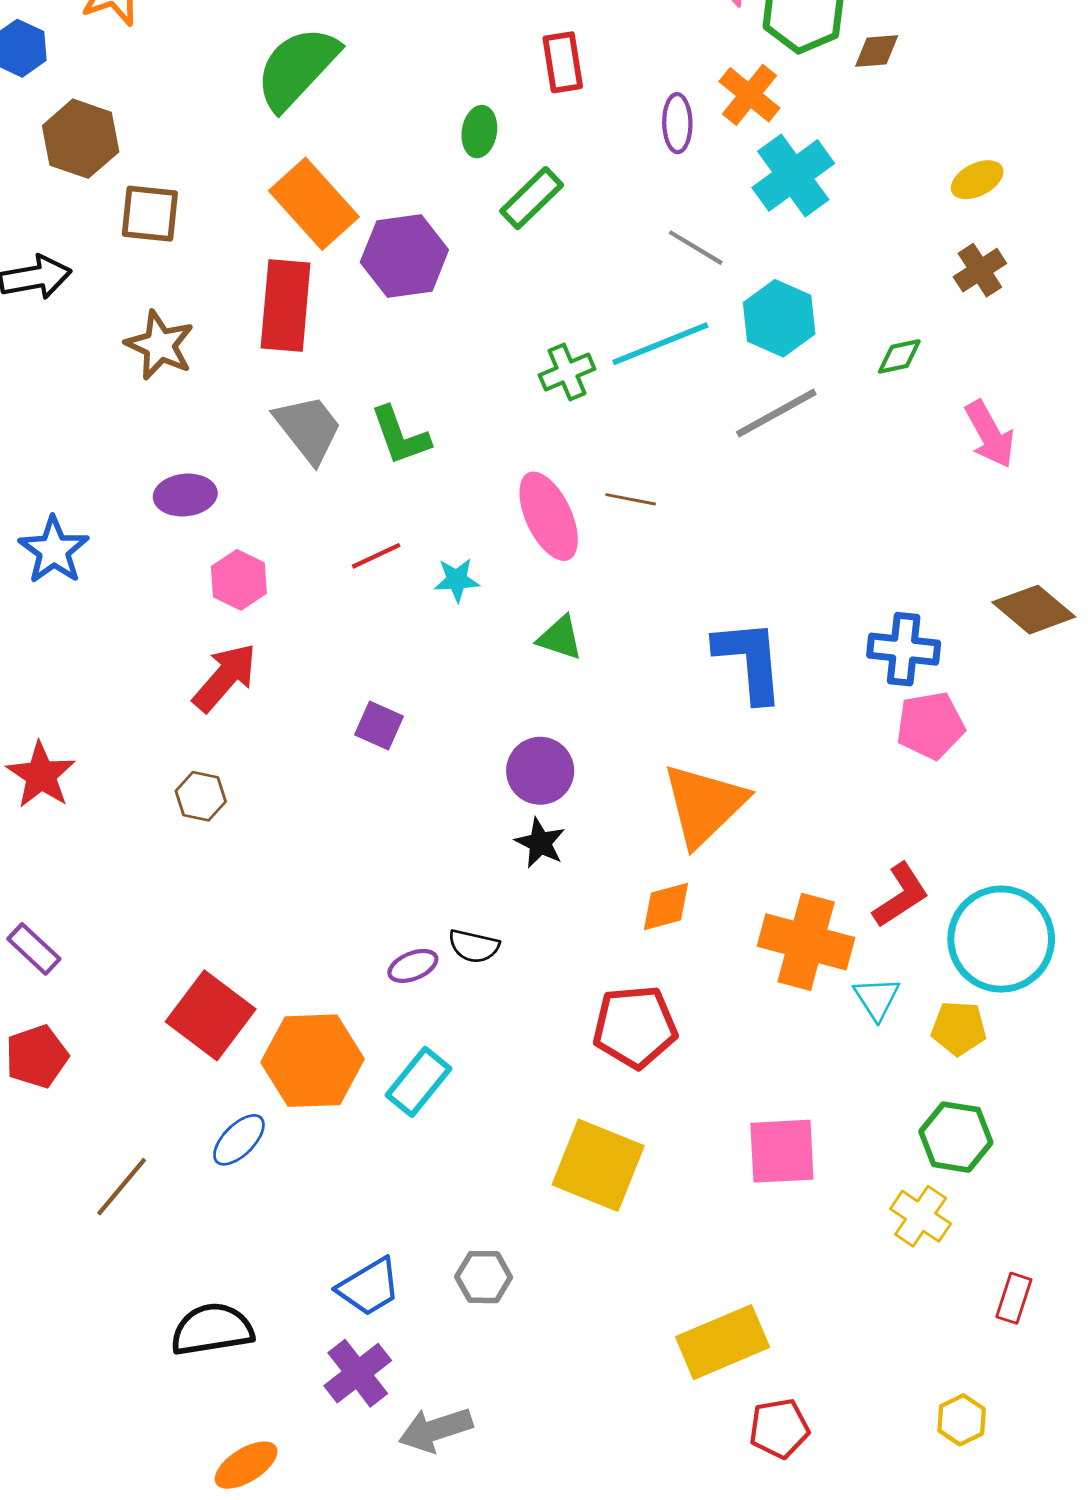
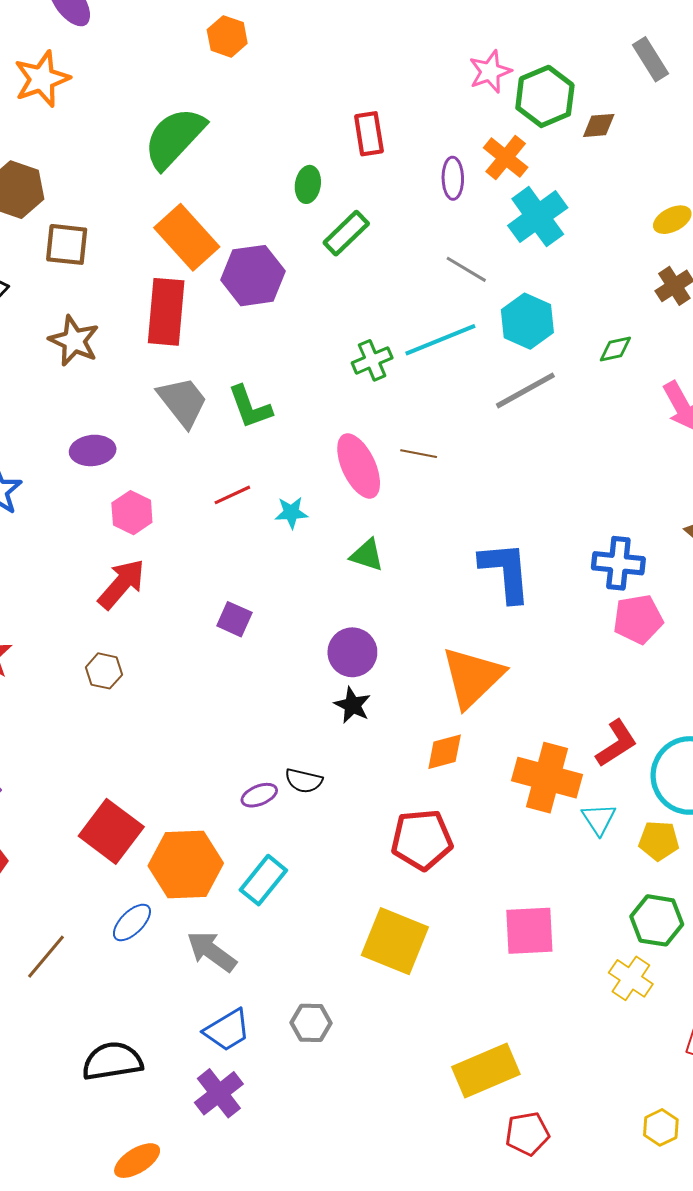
gray arrow: (436, 1430) -> (212, 951), moved, turned 54

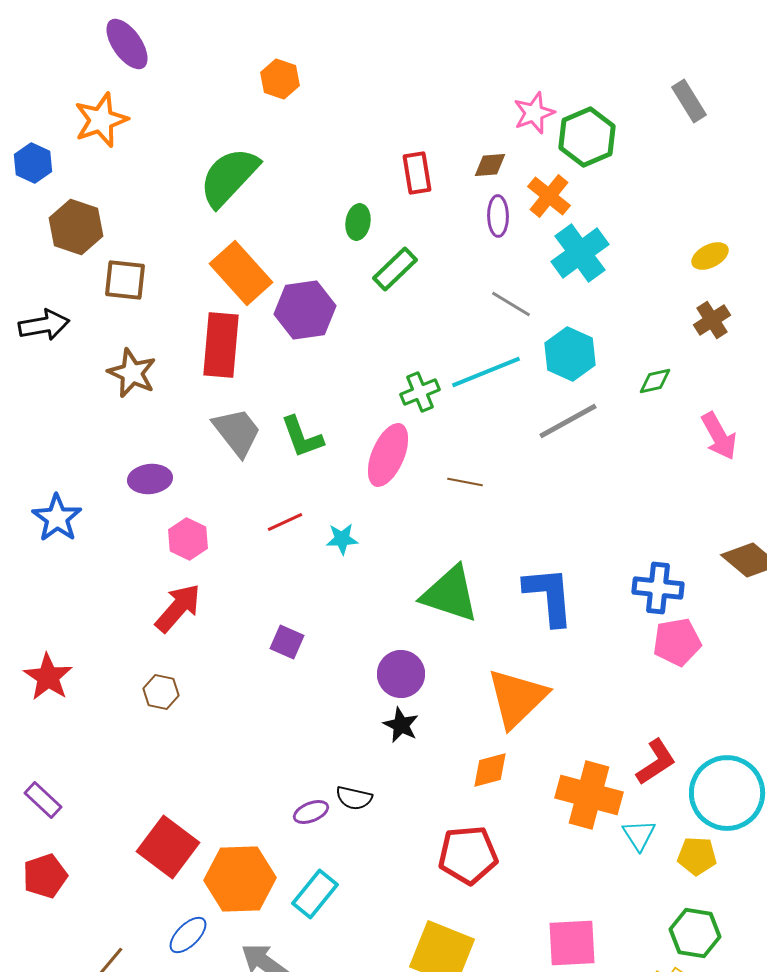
brown diamond: (599, 125) -> (490, 165), moved
pink ellipse: (359, 466) -> (388, 455), moved, turned 48
green triangle: (367, 555) -> (450, 594), moved, size x1.8

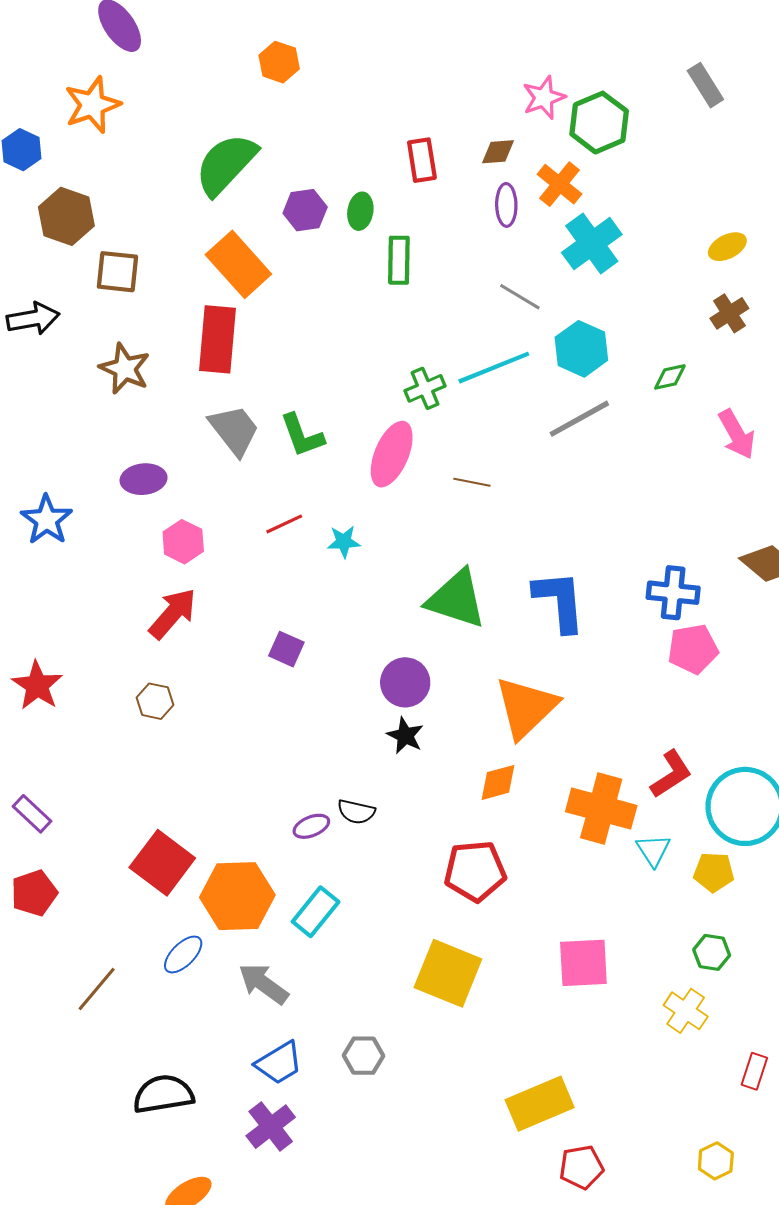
green rectangle: (395, 269) -> (399, 260), turned -45
purple hexagon: (305, 310) -> (305, 210), moved, size x0.7
green hexagon: (695, 933) -> (712, 952), size x0.7

